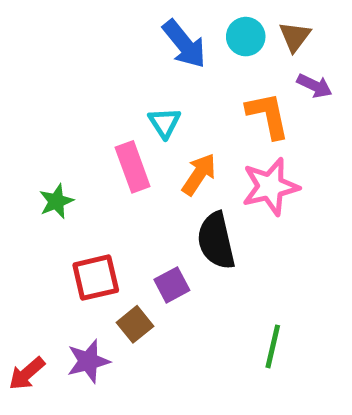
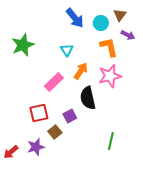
cyan circle: (246, 37) -> (101, 23), moved
pink rectangle: (133, 167) -> (54, 82), moved, turned 66
green star: (56, 201) -> (23, 45), moved, size x1.6

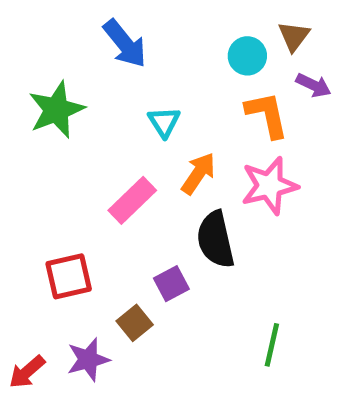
blue arrow: (75, 18) -> (125, 44), moved
red square: (39, 113) -> (69, 276), moved

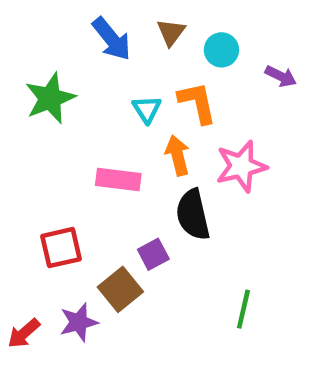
brown triangle: (294, 36) -> (171, 32), moved
orange L-shape: (267, 115) -> (197, 103), moved
orange arrow: (198, 173) -> (178, 155), turned -48
pink rectangle: (132, 200) -> (118, 180), turned 51
brown square: (135, 323) -> (120, 289), size x1.4

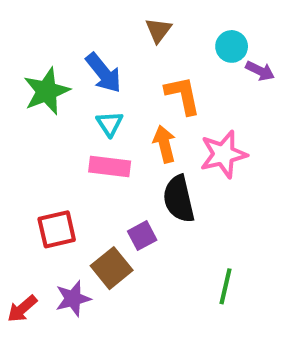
blue arrow: (112, 39) -> (103, 73), moved
cyan circle: (221, 50) -> (232, 46), moved
cyan triangle: (147, 109) -> (110, 124), moved

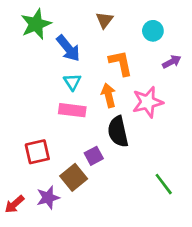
purple arrow: (260, 71) -> (172, 62), moved, turned -54
green star: (47, 91) -> (36, 24), moved
green line: (225, 286) -> (164, 184), moved, turned -50

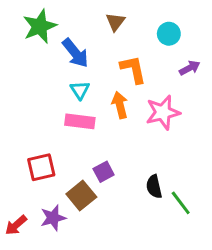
black semicircle: (118, 132) -> (154, 187), moved, size x0.7

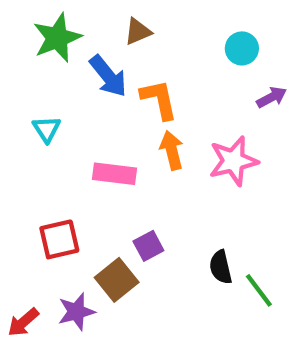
brown triangle: (115, 22) -> (138, 31), moved, turned 30
orange L-shape: (133, 69) -> (159, 99), moved
cyan triangle: (80, 90) -> (47, 129), moved

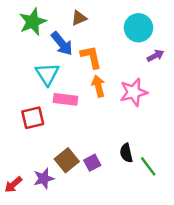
cyan circle: (242, 48) -> (138, 28), size x1.5
cyan triangle: (47, 129) -> (47, 74), moved, size x1.5
red square: (59, 239) -> (33, 118), moved
purple square: (148, 246) -> (92, 163), moved

